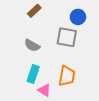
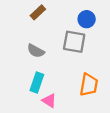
orange trapezoid: (67, 76) -> (89, 85), moved

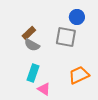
brown rectangle: (38, 12) -> (29, 33), moved
orange trapezoid: (89, 85) -> (79, 75), turned -125

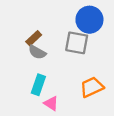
blue circle: (77, 17) -> (89, 20), size x1.5

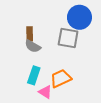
brown rectangle: (34, 38) -> (30, 34), turned -48
orange trapezoid: (92, 87) -> (61, 78), moved

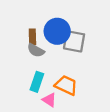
blue circle: (79, 17) -> (57, 31), moved
orange trapezoid: (61, 78) -> (66, 85), turned 50

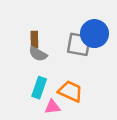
blue circle: (57, 31) -> (94, 34), moved
pink triangle: (49, 100) -> (52, 107), turned -40

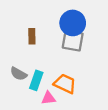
blue circle: (94, 34) -> (73, 23), moved
gray semicircle: (38, 54) -> (19, 74), moved

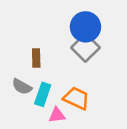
brown rectangle: (32, 36) -> (36, 58), moved
gray square: (73, 41) -> (85, 48), turned 35

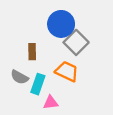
blue circle: (85, 27) -> (61, 24), moved
orange trapezoid: (76, 98) -> (67, 71), moved

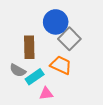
brown rectangle: (32, 52) -> (29, 47), size x1.5
cyan rectangle: (38, 84) -> (35, 77), turned 36

